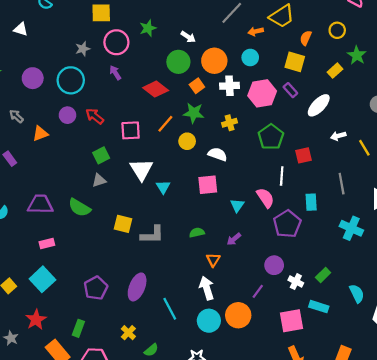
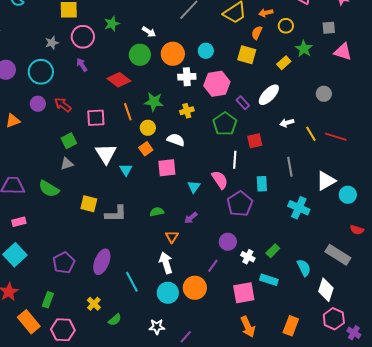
orange arrow: (256, 31) -> (266, 13), moved
orange square: (197, 86) -> (146, 149), moved
purple rectangle: (290, 90) -> (243, 103), moved
orange line: (165, 124) -> (128, 112), turned -60

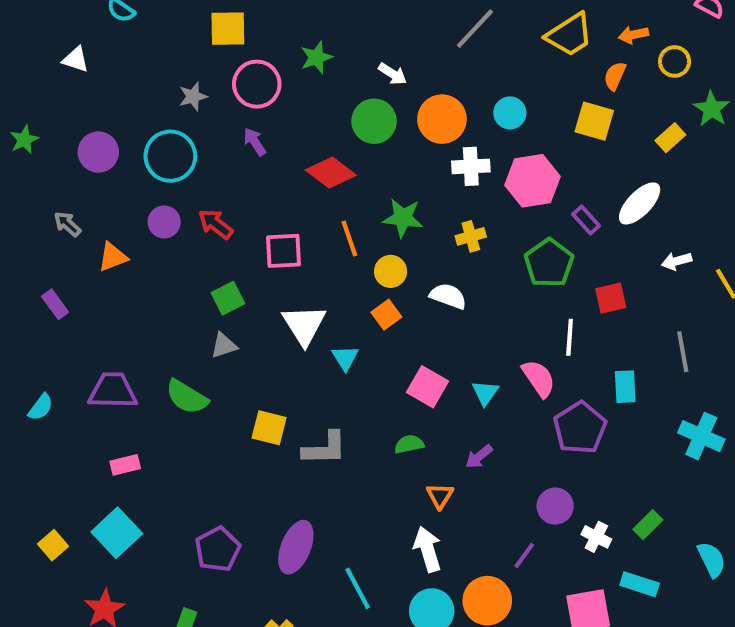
pink square: (167, 168) -> (428, 387), moved, turned 36

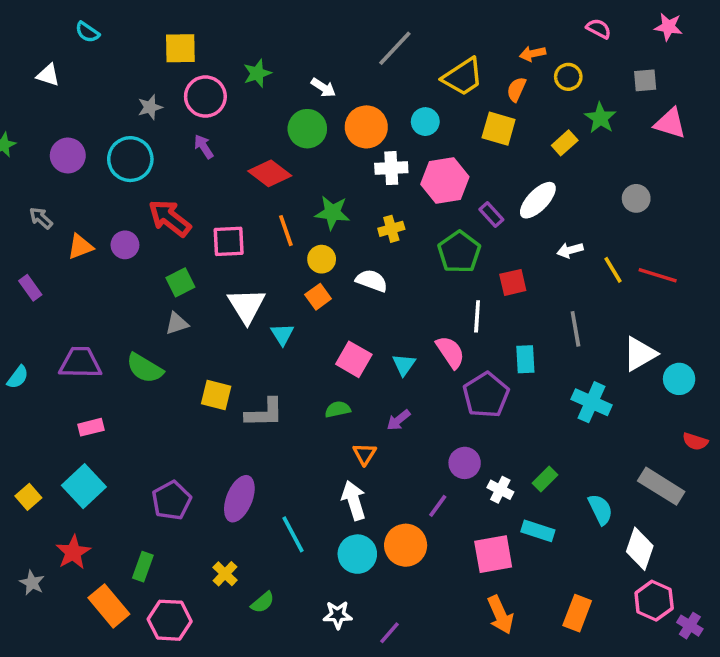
yellow trapezoid: (570, 35) -> (463, 77), moved
purple circle: (164, 222) -> (125, 245), moved
red arrow: (216, 224) -> (170, 218), size x1.4

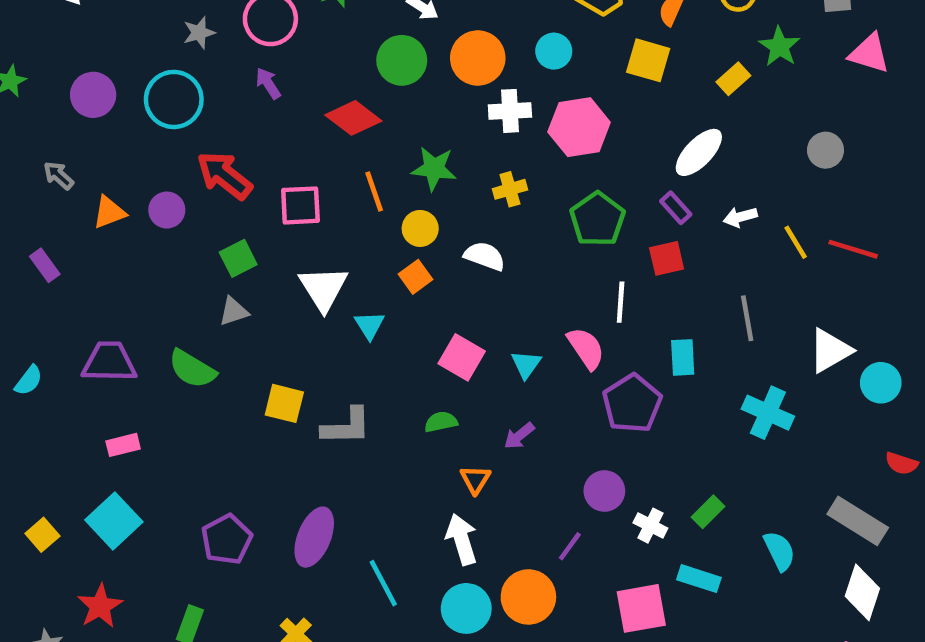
purple rectangle: (491, 214) -> (676, 208), moved
white diamond: (640, 549) -> (862, 592), moved

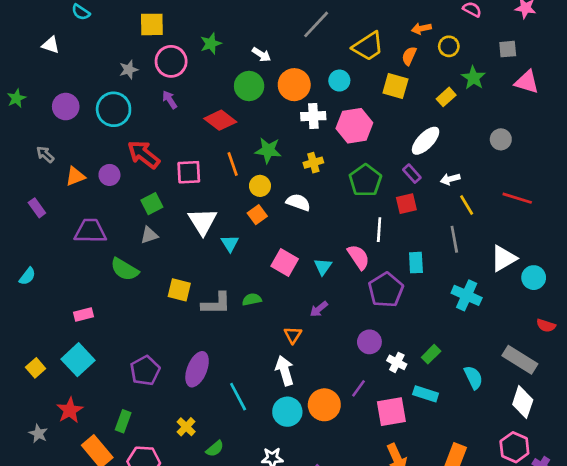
yellow line: (796, 242) -> (467, 205), moved
purple trapezoid: (109, 362) -> (90, 231), moved
green semicircle: (441, 422) -> (252, 299), moved
purple line: (570, 546) -> (358, 388), moved

